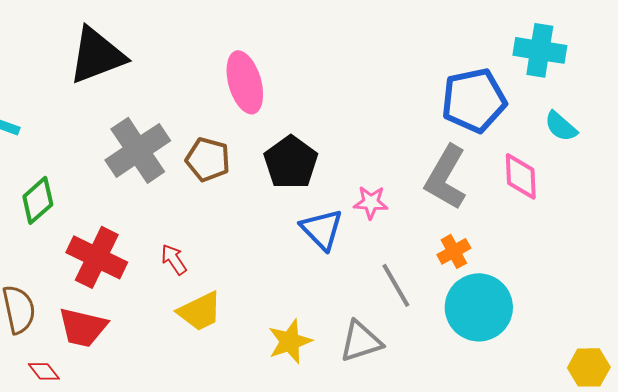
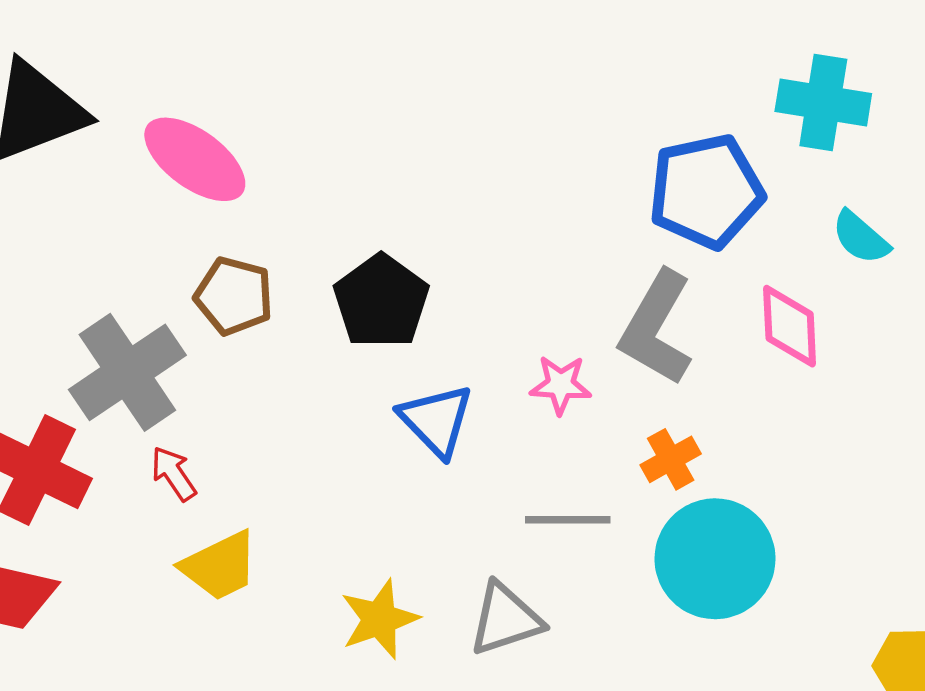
pink ellipse: (245, 82) -> (195, 159), moved, turned -38
gray cross: (138, 150) -> (127, 372), moved
pink star: (371, 202) -> (561, 385), moved
gray line: (396, 285) -> (568, 520), turned -60

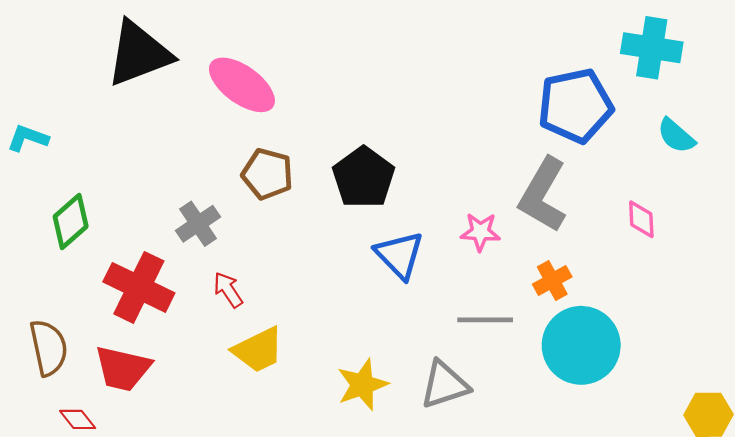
pink diamond: (790, 326) -> (641, 219), moved, size x0.7
gray cross: (127, 372) -> (198, 224), size x0.6

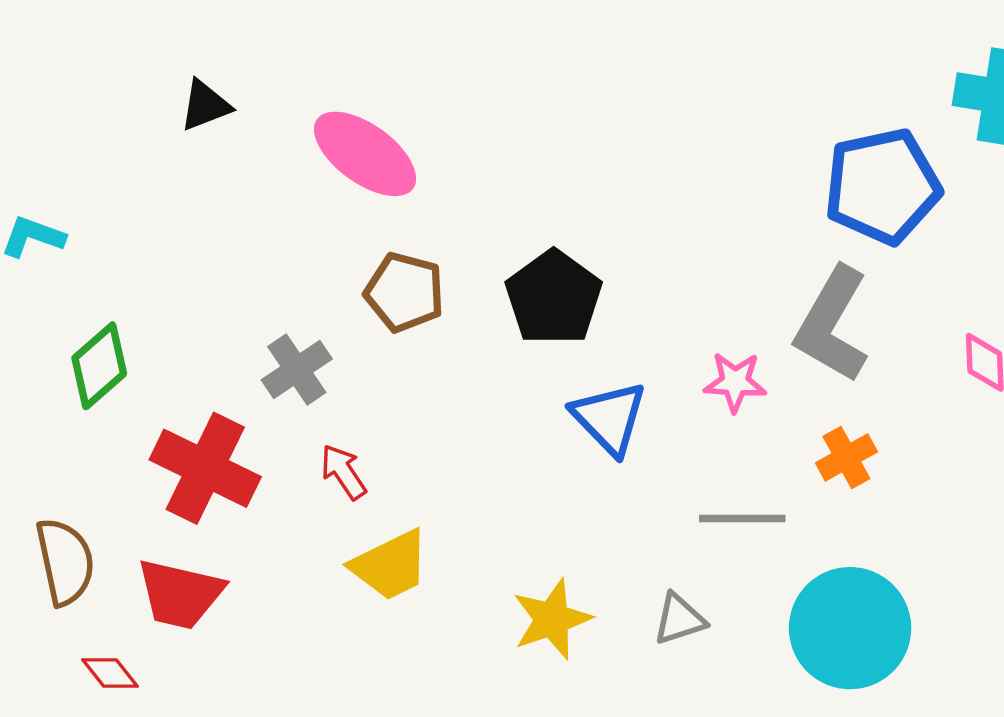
black triangle: (139, 54) -> (205, 105), size x0.5
cyan circle: (581, 345) -> (850, 628), moved
gray triangle: (445, 385) -> (679, 619), size x0.7

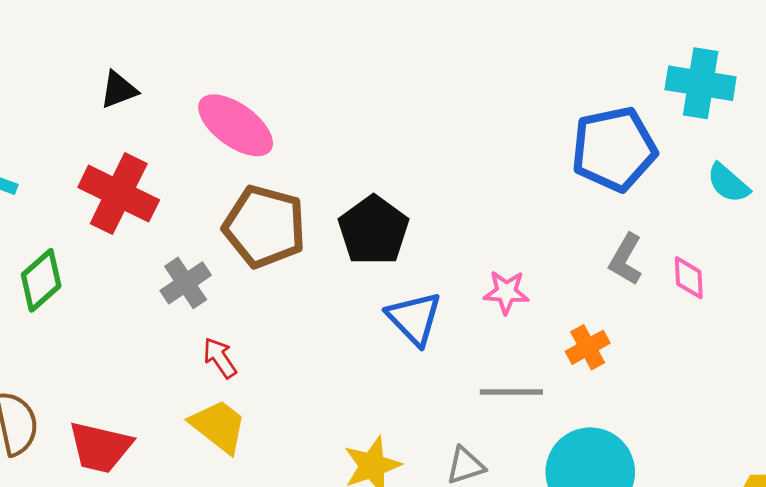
brown pentagon: (405, 292) -> (264, 226), size x1.4
gray L-shape: (832, 325) -> (626, 259), moved, size x0.6
red cross: (205, 468) -> (119, 194), moved
yellow trapezoid: (390, 565) -> (218, 426), moved, turned -116

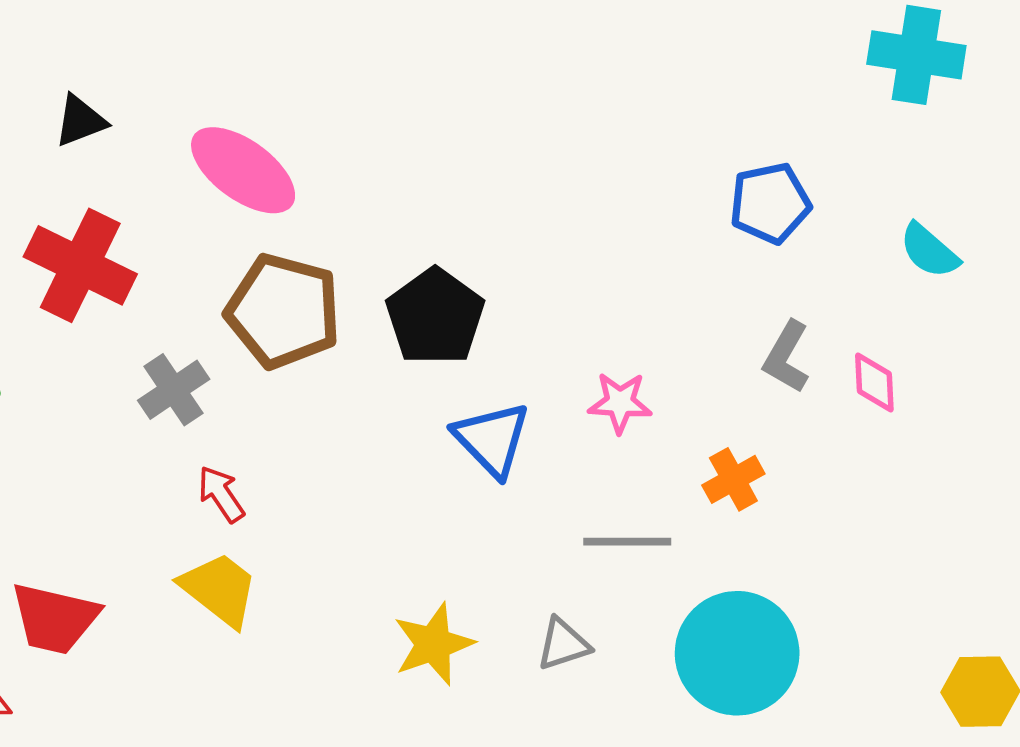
cyan cross: (701, 83) -> (916, 55), moved
blue pentagon: (614, 149) -> (770, 203), size x0.7

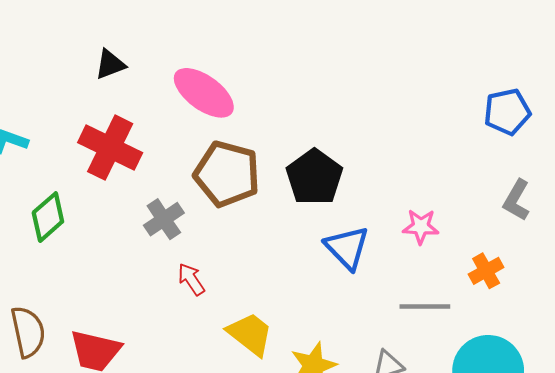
yellow trapezoid: (219, 589) -> (250, 334), moved

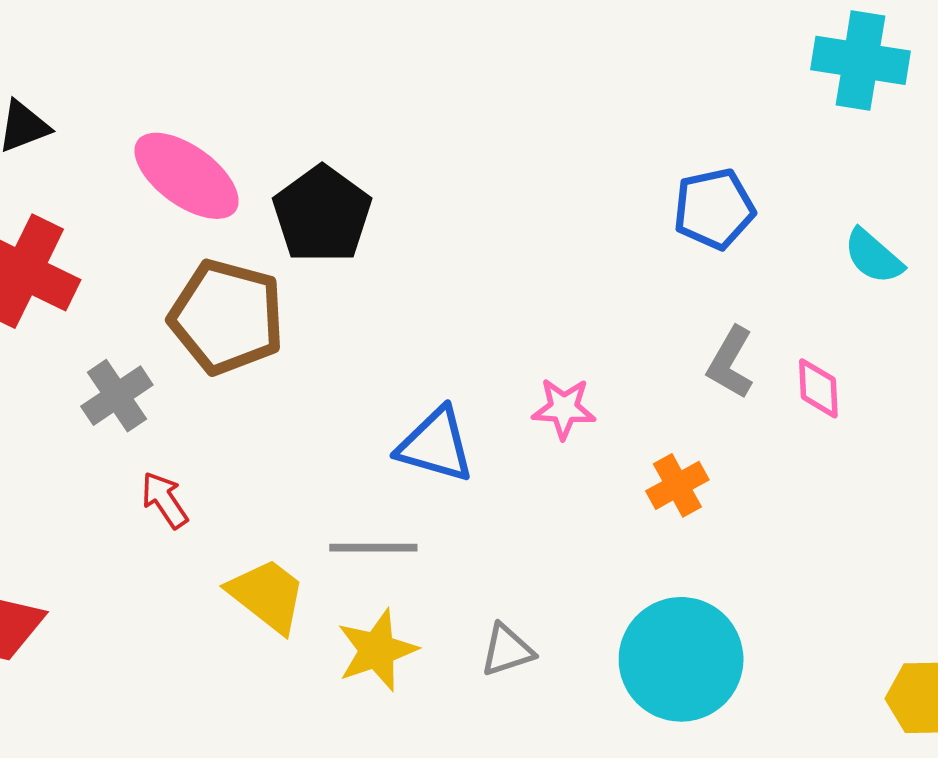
black pentagon: (314, 177) -> (322, 214), moved
blue triangle: (347, 248) -> (436, 445), turned -30
gray line: (425, 307) -> (373, 548), moved

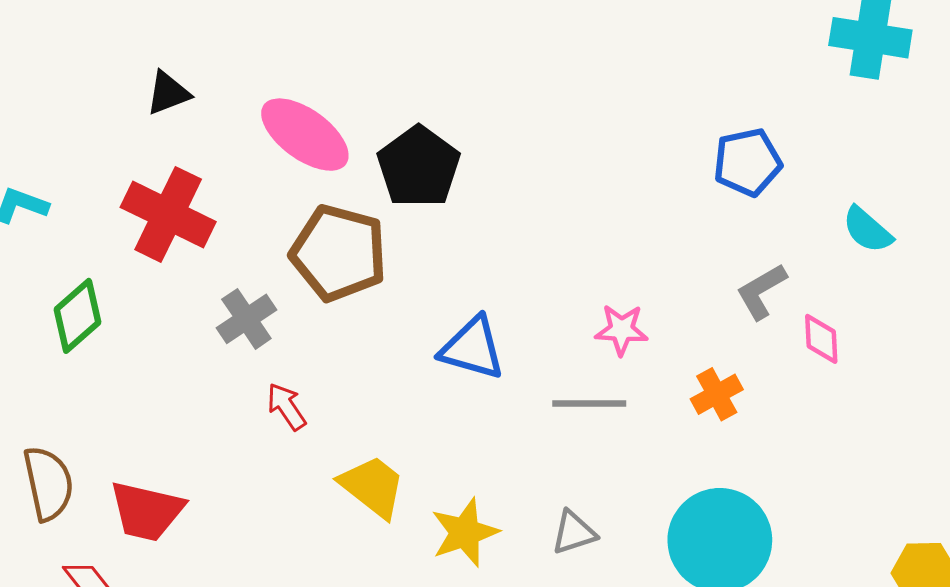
cyan semicircle: (873, 256) -> (867, 230), moved
gray L-shape: (730, 363) -> (761, 291), turned 30
pink diamond: (818, 388) -> (821, 339), moved
blue triangle: (436, 445) -> (472, 348), moved
gray line: (373, 548) -> (589, 403), moved

